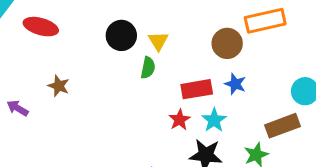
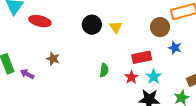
green semicircle: (148, 68) -> (104, 70), moved
blue star: (235, 84) -> (175, 48), moved

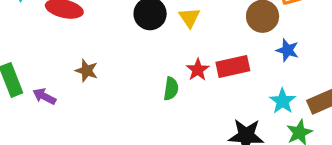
red star: (131, 77) -> (198, 70), moved
cyan star: (154, 77) -> (283, 101), moved

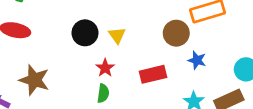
red star: (198, 70) -> (105, 68), moved
brown star: (87, 71) -> (34, 80), size x1.6

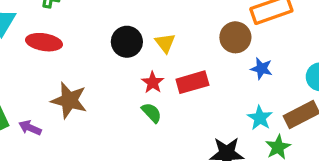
red rectangle: (153, 74) -> (192, 82), moved
green semicircle: (103, 93) -> (152, 113), turned -48

